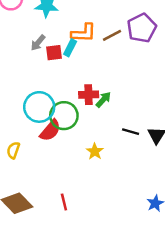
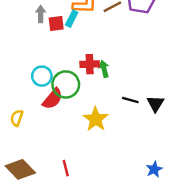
gray arrow: (38, 43) -> (41, 14), turned 140
green arrow: (103, 100) -> (104, 69), turned -56
cyan circle: (39, 107) -> (42, 76), size x0.7
yellow star: (95, 151) -> (96, 119), size x1.5

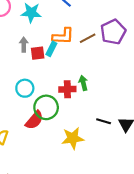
green arrow: (104, 69) -> (83, 83), moved
cyan circle: (42, 76) -> (25, 88), moved
yellow star: (96, 119) -> (73, 138), turned 30

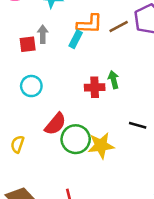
red square: (38, 53) -> (28, 44), moved
cyan circle: (25, 88) -> (31, 86), moved
green circle: (46, 107) -> (76, 139), moved

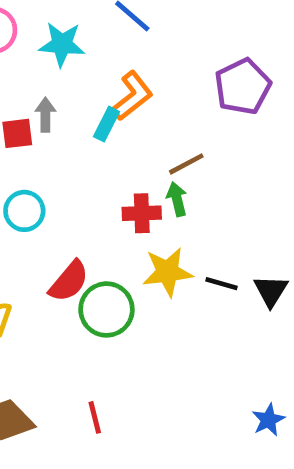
orange L-shape: (90, 24) -> (132, 96), turned -40
brown line: (119, 27) -> (186, 164), moved
yellow star: (101, 145) -> (168, 272), moved

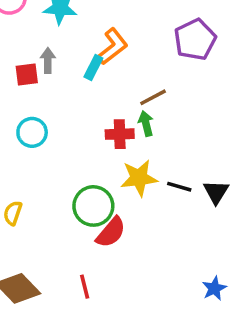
red semicircle: (69, 281) -> (111, 232), moved

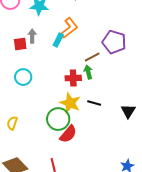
purple pentagon: (195, 39) -> (114, 42), moved, turned -30
yellow star: (139, 178) -> (70, 103), moved, turned 30
black line: (179, 187) -> (94, 103), moved

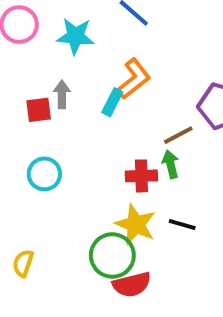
red semicircle: (68, 134) -> (132, 285), turned 36

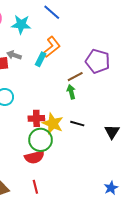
gray arrow: (62, 94) -> (14, 55), turned -72
red cross: (141, 176) -> (36, 118), moved
red semicircle: (132, 285) -> (34, 157), moved

